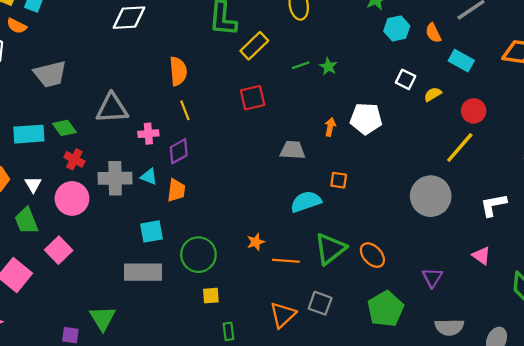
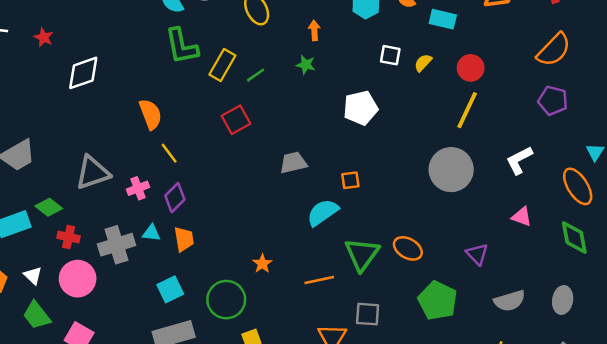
green line: (301, 65) -> (256, 75), moved
orange arrow: (330, 127) -> (314, 30), moved
orange star: (256, 242) -> (262, 264), moved

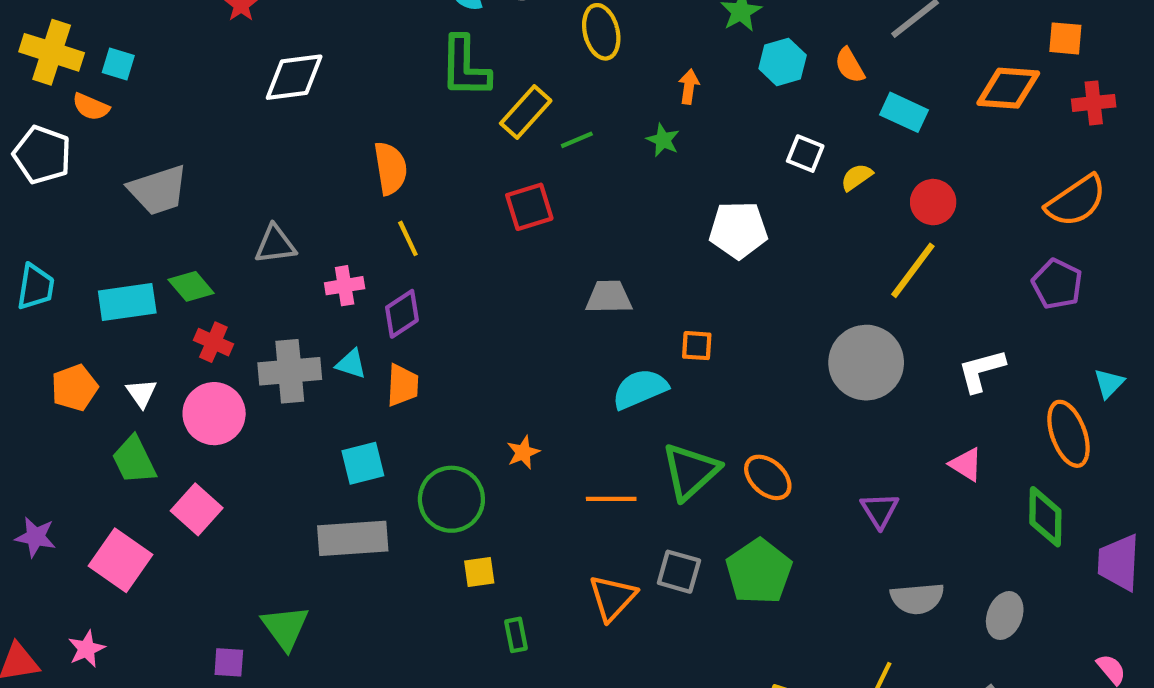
gray triangle: (93, 173) -> (275, 244), size x0.7
green pentagon: (438, 301) -> (759, 572), moved

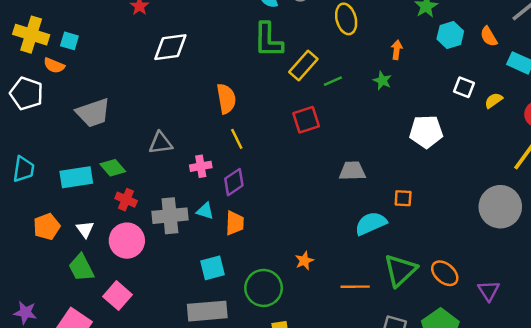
purple triangle: (880, 510) -> (489, 291), moved

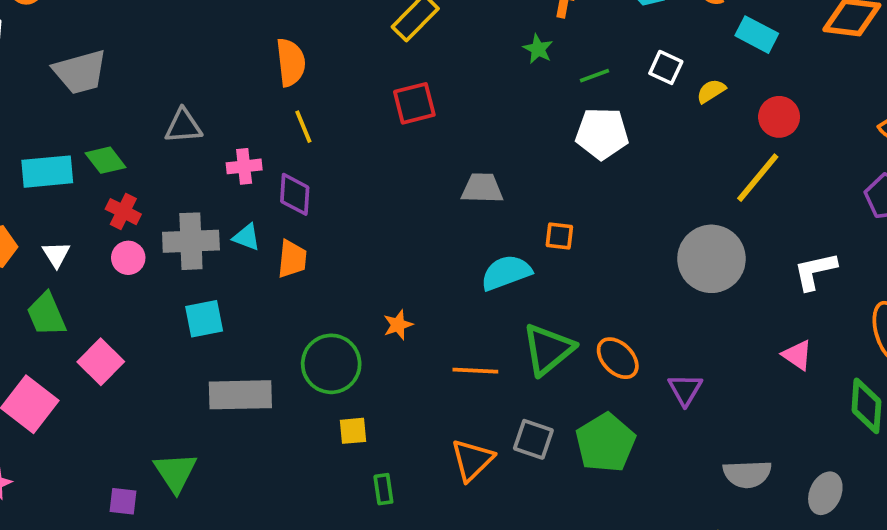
green line: (333, 81) -> (594, 76), moved
purple diamond: (234, 182) -> (295, 194), turned -56
pink circle: (127, 241) -> (128, 258), moved, size x0.6
cyan square: (213, 268) -> (204, 319), moved

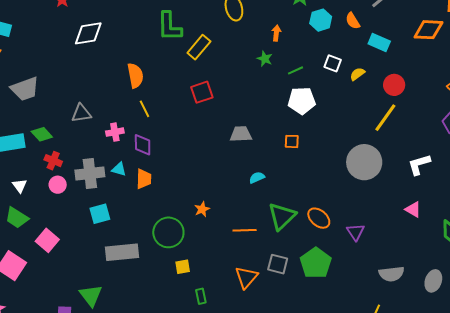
orange square: (559, 236) -> (292, 141), moved
cyan semicircle: (506, 273) -> (257, 178), size x0.6
green trapezoid: (46, 314) -> (17, 218), turned -30

